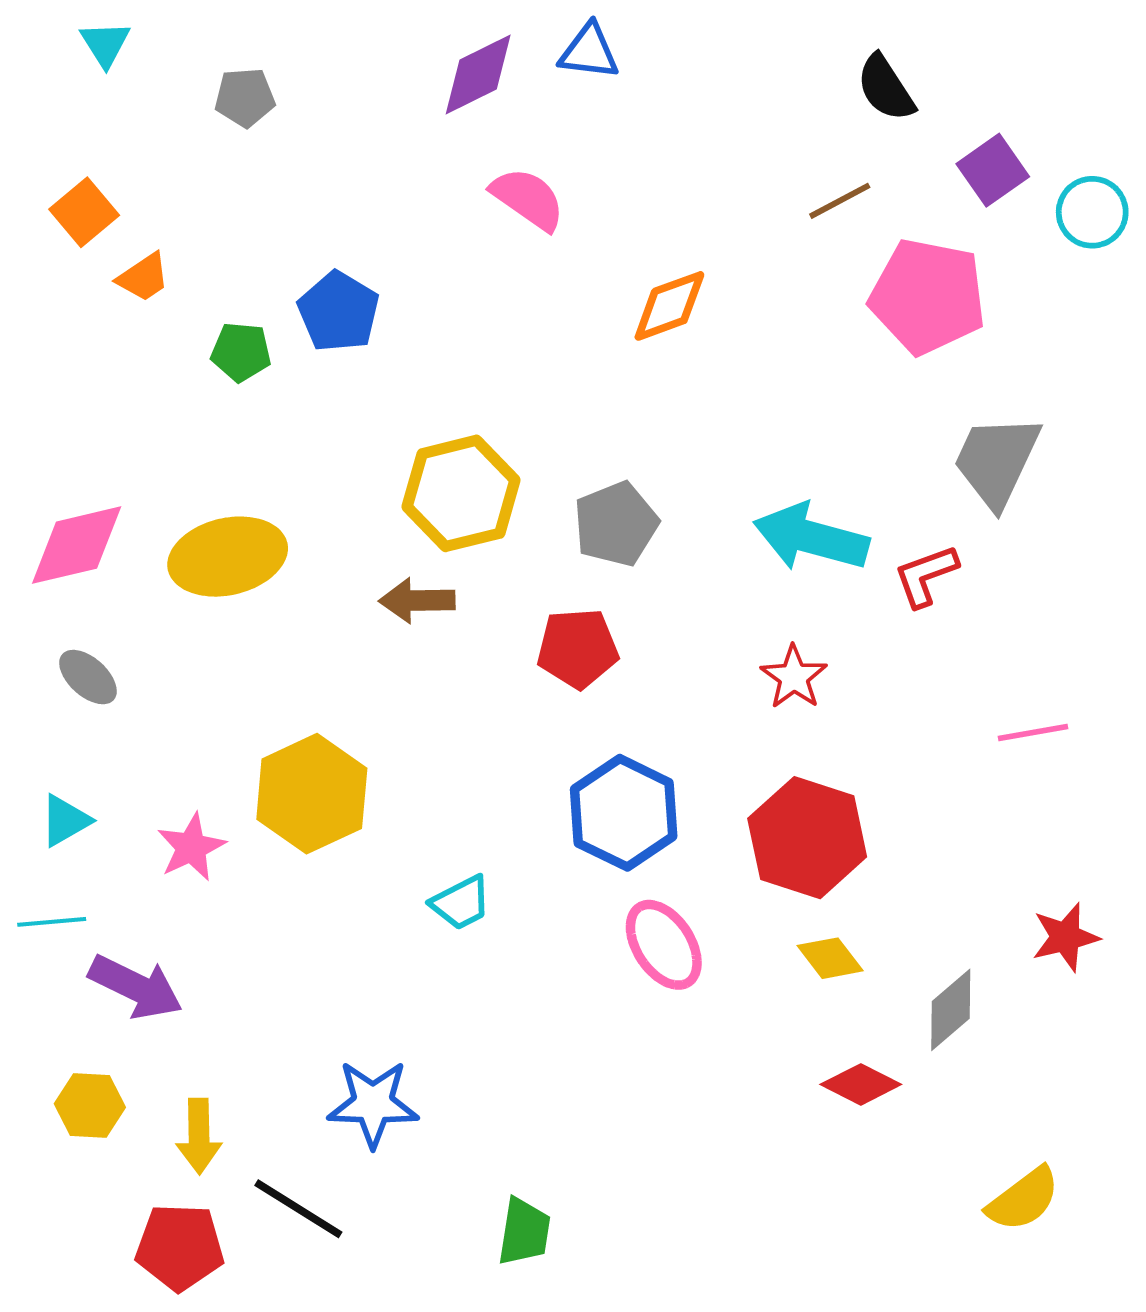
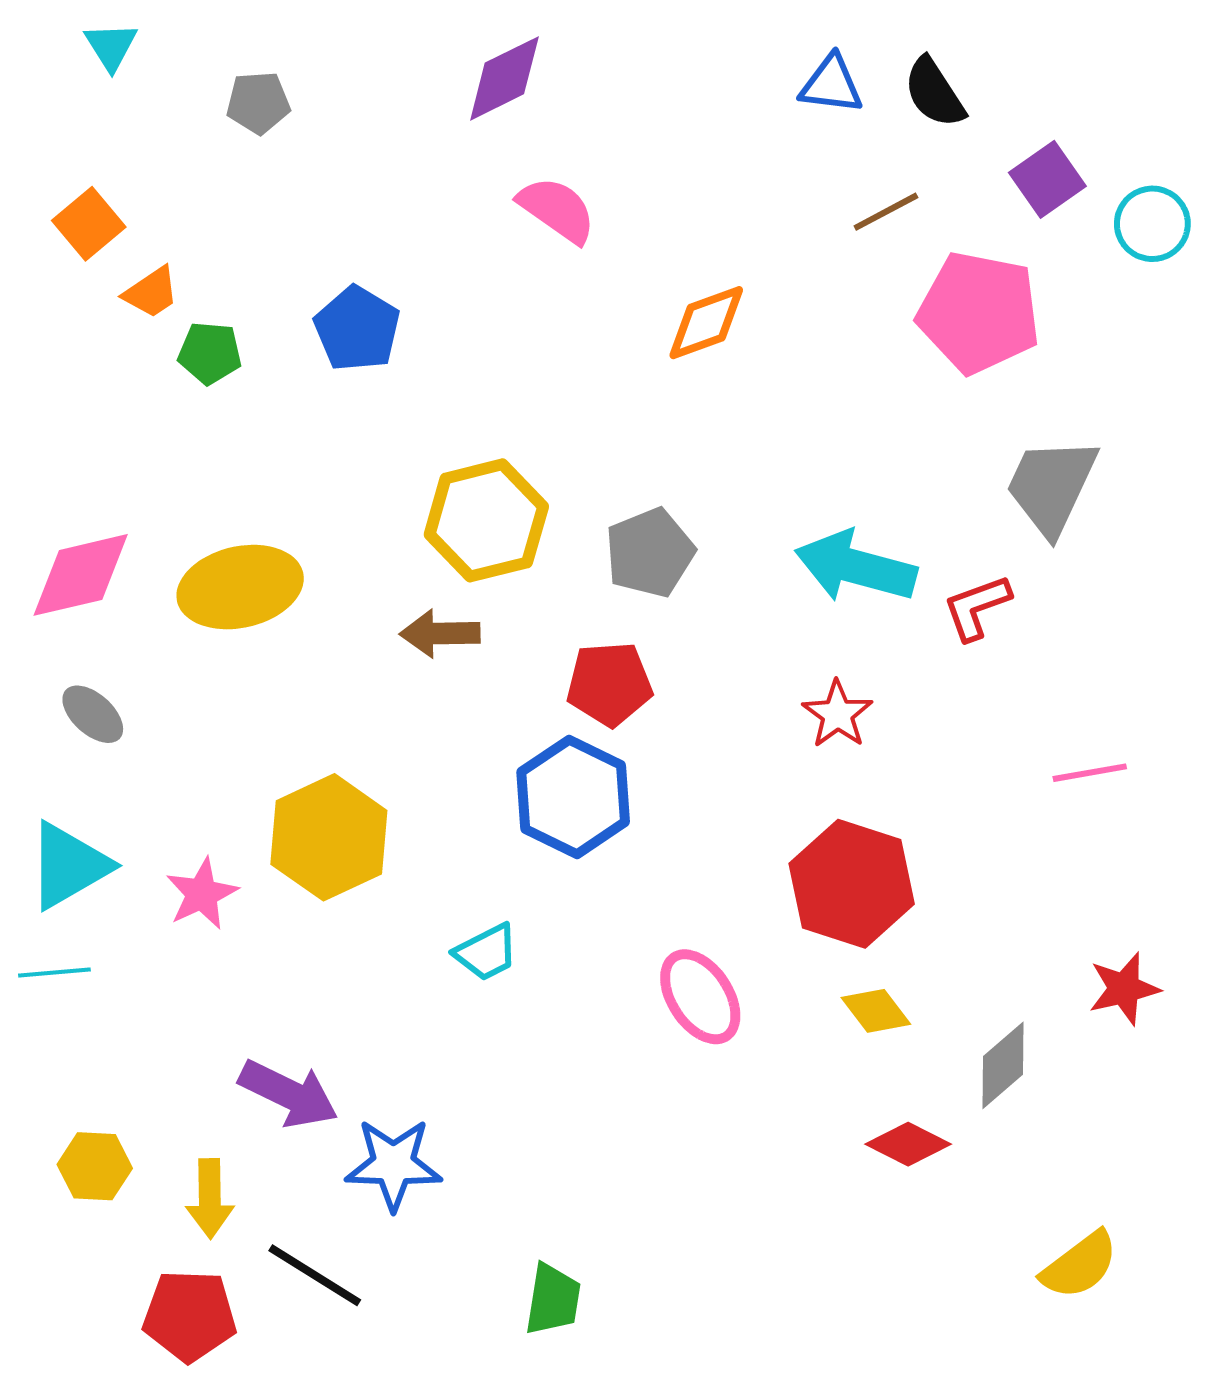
blue triangle: (589, 52) -> (831, 85), moved
green pentagon: (241, 352) -> (210, 353), moved
blue hexagon: (624, 813) -> (573, 797), moved
cyan triangle: (65, 821) -> (69, 866), size x1.6
purple arrow: (136, 987) -> (289, 1094), moved

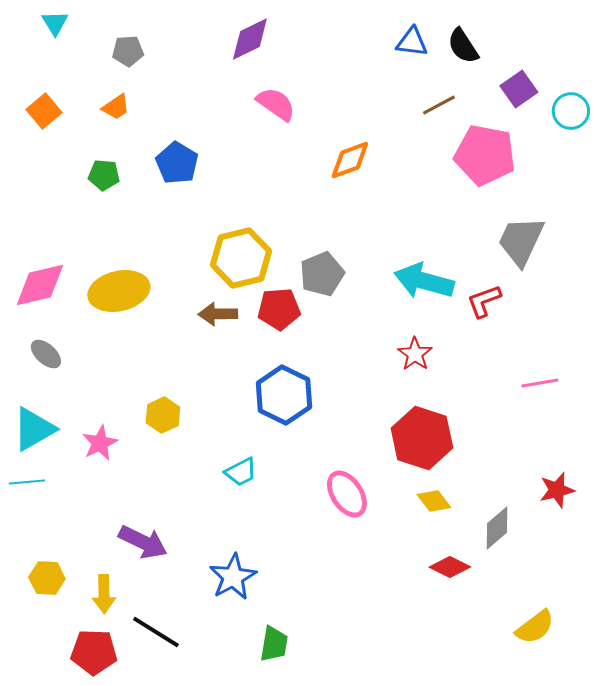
orange trapezoid: (151, 292) -> (116, 107), moved
red pentagon: (609, 684) -> (279, 309), moved
yellow hexagon: (329, 837) -> (163, 415), size x0.6
blue star: (393, 1164) -> (233, 577), moved, turned -30

